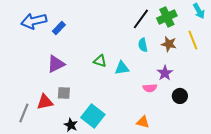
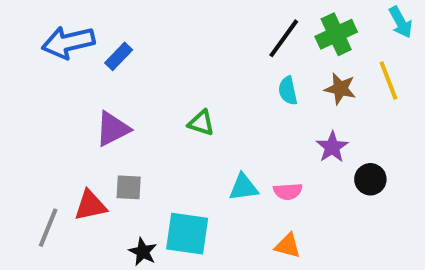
cyan triangle: (122, 68) -> (244, 187), moved
pink semicircle: (150, 88) -> (288, 191), moved
black circle: (180, 96) -> (370, 179), moved
cyan square: (93, 116) -> (187, 234), turned -30

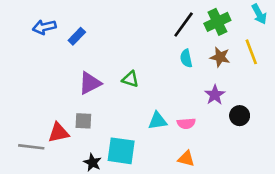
blue arrow: (68, 42) -> (44, 27), size x0.7
purple triangle: (113, 129) -> (90, 83), moved
gray line: (48, 228) -> (31, 147), turned 75

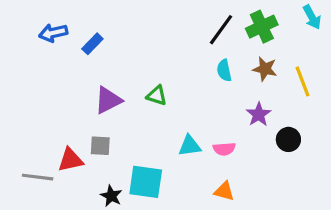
yellow line: (251, 52) -> (303, 81), moved

